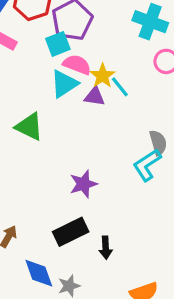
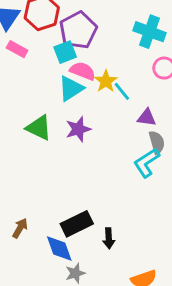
purple triangle: (94, 96) -> (147, 118), moved
purple star: (83, 184) -> (78, 129), moved
blue diamond: (39, 273) -> (59, 249), moved

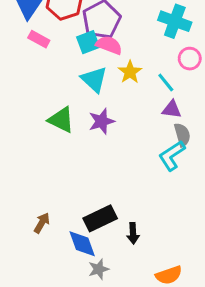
pink semicircle: (83, 71) -> (109, 45), moved
cyan triangle: (71, 88) -> (94, 79), turned -44
cyan line: (122, 91) -> (166, 82), moved

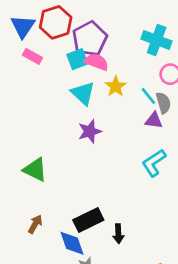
green triangle: (61, 120) -> (35, 170), moved
gray semicircle: (182, 135) -> (163, 103), moved

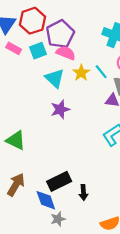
cyan square: (77, 59) -> (38, 51), moved
cyan line: (148, 96) -> (101, 72), moved
brown arrow: (35, 224) -> (16, 185), size x1.5

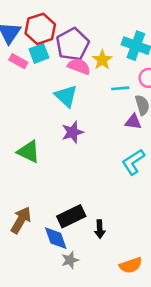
cyan square: (38, 51) -> (39, 53), moved
cyan line: (101, 72) -> (120, 88), turned -56
yellow star: (81, 73) -> (102, 60), moved
green triangle: (16, 140) -> (29, 152), moved

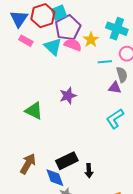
cyan square: (39, 53) -> (59, 13), moved
cyan triangle: (66, 96) -> (53, 47), moved

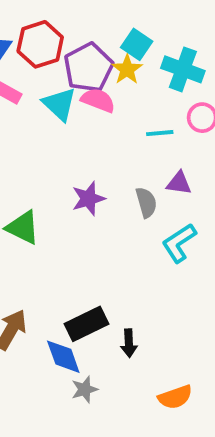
cyan square: (59, 13) -> (137, 44), moved, turned -35
yellow star: (91, 40) -> (127, 69), moved
gray semicircle: (122, 75) -> (146, 202), moved

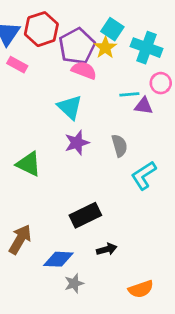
cyan triangle: (59, 104) -> (70, 107), moved
purple triangle: (179, 183) -> (144, 106), moved
black rectangle: (86, 324) -> (85, 215), moved
black arrow: (129, 343) -> (107, 249), turned -102
blue diamond: (63, 357) -> (58, 259), turned -68

